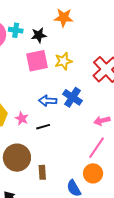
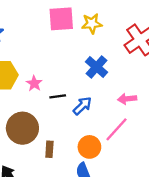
blue arrow: (48, 101) -> (82, 106), moved, turned 126
orange circle: (93, 173) -> (89, 147), moved

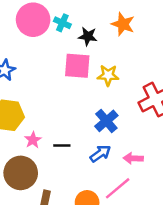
pink star: (34, 83) -> (33, 140), moved
blue arrow: (82, 106) -> (100, 154), moved

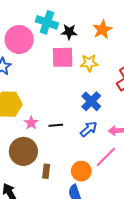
pink circle: (33, 20) -> (19, 39), moved
cyan cross: (62, 23) -> (47, 22), size x1.5
orange star: (123, 24) -> (102, 30), moved, turned 30

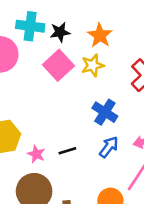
orange star: (102, 30) -> (100, 35), moved
pink square: (63, 57) -> (58, 65), turned -30

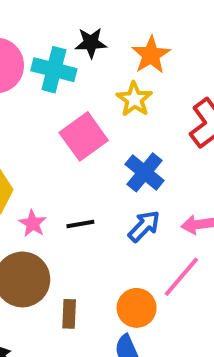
cyan cross: (30, 26) -> (54, 70), moved
pink square: (58, 65) -> (84, 136), moved
yellow star: (93, 65) -> (134, 99), turned -30

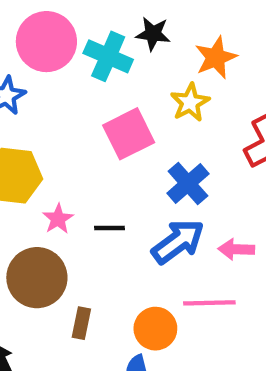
blue arrow: (144, 226) -> (178, 242), size x1.4
pink line: (181, 277) -> (209, 303), turned 39

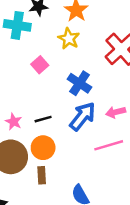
pink square: (129, 134) -> (40, 65), size x0.6
orange circle: (155, 329) -> (43, 148), moved

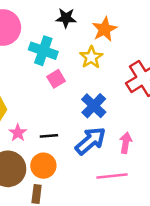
cyan cross: (17, 25) -> (43, 51), moved
pink arrow: (116, 112) -> (126, 143), turned 102

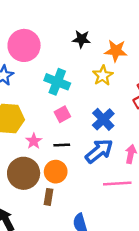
orange star: (105, 29) -> (116, 51), turned 30
cyan cross: (43, 51) -> (57, 82), moved
pink square: (56, 79) -> (62, 114), moved

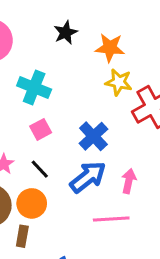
black star: (81, 39) -> (66, 33), turned -30
yellow star: (103, 76) -> (119, 82), moved, turned -30
black line: (62, 145) -> (40, 169), turned 49

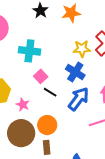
yellow star: (119, 82) -> (82, 49), moved
black line: (40, 169) -> (50, 92), moved

